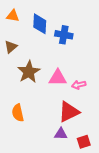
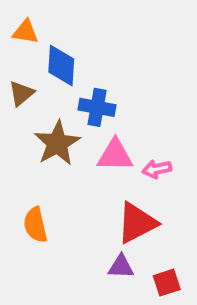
blue diamond: (40, 24) -> (61, 66), moved
blue cross: (64, 35) -> (97, 107), moved

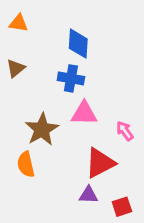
blue diamond: (61, 66) -> (78, 44), moved
brown star: (57, 143) -> (42, 129), moved
pink arrow: (157, 169) -> (125, 131), moved, turned 66

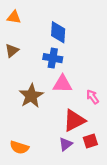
orange semicircle: (26, 164) -> (19, 147), moved, turned -60
purple triangle: (88, 195) -> (66, 144), turned -40
red square: (122, 207) -> (90, 141), moved

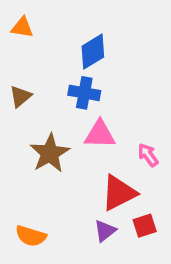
blue diamond: (58, 32) -> (93, 52), turned 55
brown triangle: (12, 51) -> (20, 96), moved

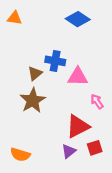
blue diamond: (93, 52) -> (78, 19), moved, turned 65
brown triangle: (20, 96) -> (35, 73), moved
pink triangle: (100, 134) -> (78, 77), moved

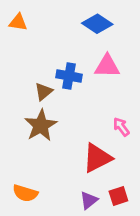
pink triangle: (78, 77) -> (107, 66), moved
red square: (95, 148) -> (118, 196), moved
purple triangle: (69, 151) -> (89, 200), moved

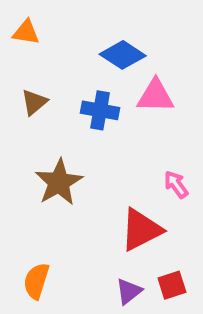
blue diamond: (97, 24) -> (123, 55), moved
brown triangle: (44, 92) -> (34, 102), moved
orange semicircle: (25, 193) -> (36, 281), turned 90

